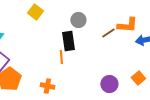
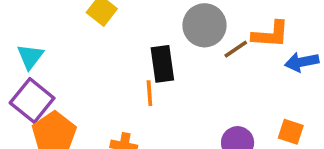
gray circle: (78, 20) -> (204, 25), moved, size x1.5
orange square: (138, 78) -> (291, 132), turned -32

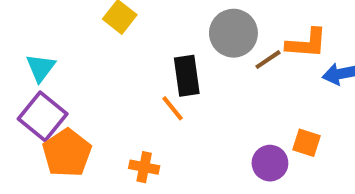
orange line: (149, 93) -> (173, 108), turned -35
orange square: (291, 132) -> (307, 143), moved

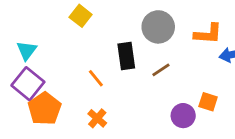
brown line: (268, 60) -> (161, 70), moved
orange line: (173, 108) -> (96, 78), moved
orange cross: (144, 167) -> (97, 118), turned 30

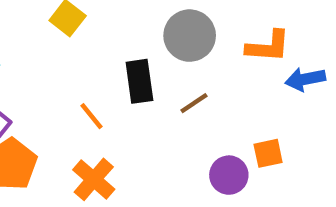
orange square: (208, 102) -> (268, 153), turned -30
orange cross: (97, 118) -> (94, 179), size x1.4

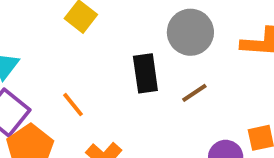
orange line: (92, 116) -> (73, 105), moved

